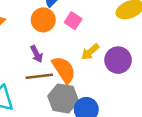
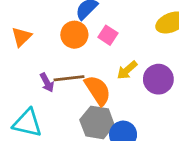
purple arrow: (37, 54) -> (47, 83), moved
brown line: (39, 76) -> (69, 78), moved

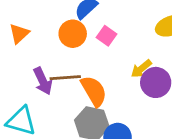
yellow arrow: (127, 70) -> (141, 69), moved
purple arrow: (47, 83) -> (43, 81), size x1.4

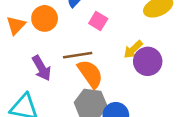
orange circle: (73, 34) -> (45, 18), moved
brown line: (65, 78) -> (78, 55), moved

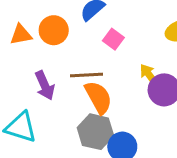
orange triangle: (16, 25) -> (21, 35), turned 30
yellow arrow: (133, 49) -> (149, 75), turned 90

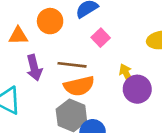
orange triangle: (21, 35) -> (18, 36), moved
orange semicircle: (98, 97) -> (79, 86), turned 96

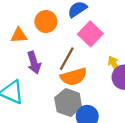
pink square: (101, 38) -> (90, 34), size x1.5
brown line: (72, 65) -> (67, 59), turned -65

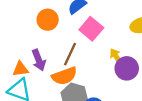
orange triangle: (19, 35) -> (20, 69), moved
orange semicircle: (74, 77) -> (64, 76), moved

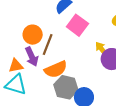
orange circle: (48, 20) -> (33, 35), moved
brown line: (70, 54) -> (48, 44), moved

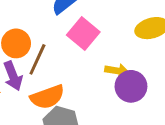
yellow arrow: (102, 49) -> (117, 71), turned 133

